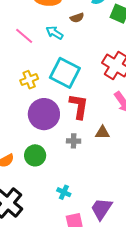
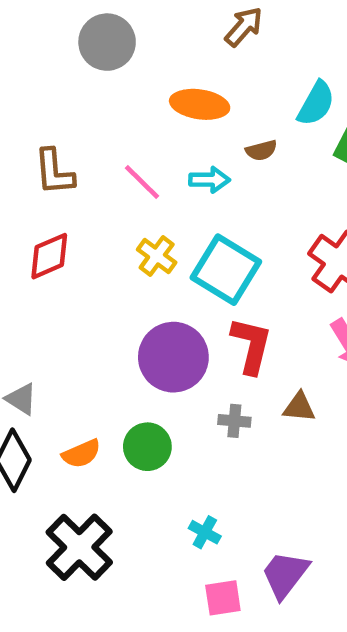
cyan arrow: (55, 33) -> (209, 180), turned 144
yellow cross: (29, 80) -> (157, 256), moved, turned -36

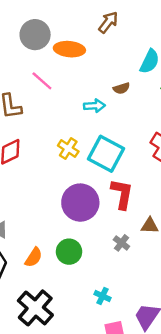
orange ellipse: (200, 104) -> (69, 49), moved
pink line: (142, 182) -> (42, 81), moved
gray cross: (234, 421) -> (121, 243), moved, turned 35
orange semicircle: (81, 454) -> (34, 257), turned -30

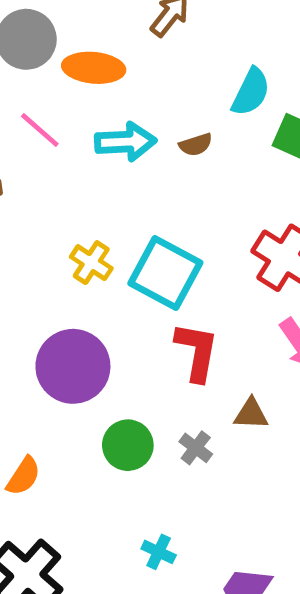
cyan arrow: (94, 106) -> (126, 142), moved, size x1.4
purple circle: (80, 203) -> (73, 366), moved
green circle: (69, 252) -> (128, 445), moved

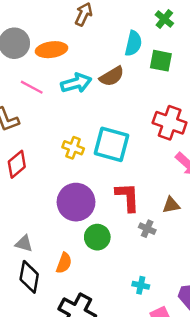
brown semicircle: (196, 145) -> (112, 76), size x1.5
red L-shape: (197, 352) -> (128, 197), moved
green circle: (128, 445) -> (97, 237), moved

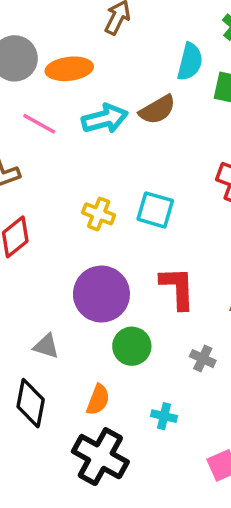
cyan square: (112, 144) -> (155, 210), size x0.7
gray cross: (147, 229) -> (203, 359), moved
gray triangle: (24, 244) -> (46, 346), moved
orange semicircle: (64, 263) -> (98, 400), moved
cyan cross: (141, 285) -> (164, 416), moved

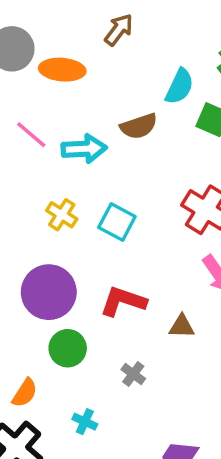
cyan arrow: (105, 119) -> (84, 149), moved
pink line: (39, 124) -> (31, 135), moved
red L-shape: (178, 288) -> (123, 301), turned -81

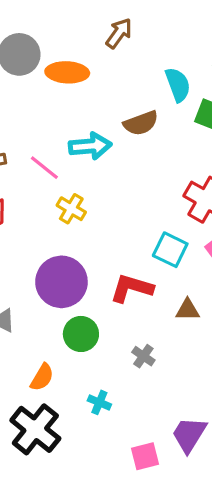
cyan semicircle: (179, 87) -> (178, 85), turned -44
pink line: (31, 135) -> (44, 168), moved
cyan square: (117, 222) -> (170, 250), moved

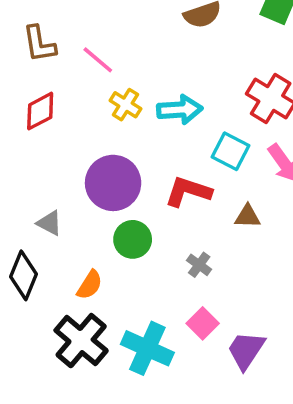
cyan arrow: (90, 146) -> (180, 110), moved
cyan cross: (99, 402) -> (147, 348), moved, size x2.0
pink square: (145, 456) -> (203, 323), moved, turned -32

